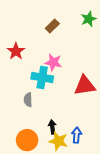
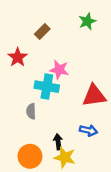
green star: (89, 19) -> (87, 21), moved
brown rectangle: (52, 26) -> (42, 31), moved
blue arrow: (77, 135) -> (88, 130), moved, turned 98

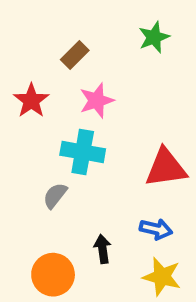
pink star: (59, 70) -> (97, 101), moved, turned -30
gray semicircle: (31, 111) -> (55, 196), turned 40
yellow star: (65, 157) -> (162, 277), moved

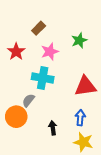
green star: (154, 37) -> (79, 40), moved
blue arrow: (156, 229) -> (80, 118), turned -98
orange circle: (53, 275) -> (16, 117), moved

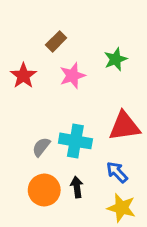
cyan cross: (43, 78) -> (75, 141), moved
orange circle: (16, 117) -> (44, 190), moved
blue arrow: (80, 118) -> (117, 172), turned -49

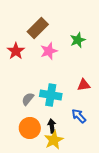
brown rectangle: (56, 41) -> (38, 28), size x1.5
red triangle: (124, 126) -> (84, 85), size x0.6
yellow star: (121, 208) -> (54, 140), moved, turned 30

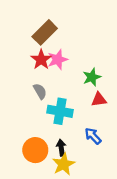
green star: (78, 40) -> (92, 77), moved
red star: (16, 51) -> (41, 60), moved
gray semicircle: (28, 99) -> (40, 91), moved, turned 112

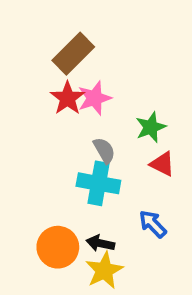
gray semicircle: (40, 91) -> (104, 150), moved
red triangle: (99, 99) -> (162, 164), turned 35
black arrow: (61, 148) -> (100, 243), turned -70

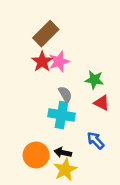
green star: (151, 127) -> (94, 80), turned 30

